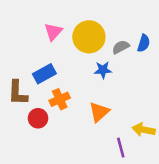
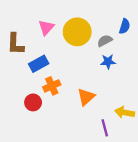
blue semicircle: (144, 43) -> (125, 26), moved
blue star: (103, 70) -> (108, 62), moved
brown L-shape: (18, 93) -> (15, 44), moved

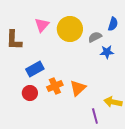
blue star: (108, 62) -> (107, 52), moved
blue rectangle: (39, 64) -> (35, 69), moved
orange cross: (52, 86) -> (55, 86), moved

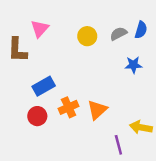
pink triangle: (42, 25) -> (40, 29), moved
yellow circle: (70, 29) -> (87, 36), size x0.6
gray semicircle: (95, 37) -> (118, 34), moved

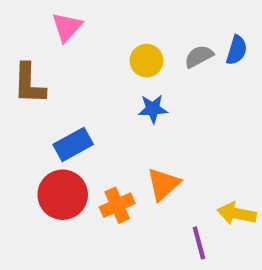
pink triangle: (40, 29) -> (67, 27), moved
blue star: (133, 65) -> (153, 109), moved
orange cross: (69, 107) -> (117, 205), moved
red circle: (37, 116) -> (63, 195), size x1.5

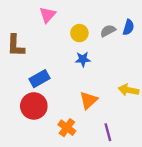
pink triangle: (67, 27) -> (48, 15), moved
orange cross: (117, 205) -> (67, 128), moved, turned -30
yellow arrow: (237, 214) -> (128, 90), moved

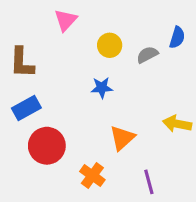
gray semicircle: (108, 31) -> (147, 55), moved
blue star: (83, 59) -> (102, 88), moved
blue rectangle: (40, 79) -> (26, 108), moved

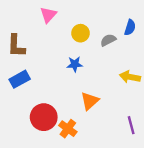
yellow arrow: (177, 124) -> (130, 77), moved
red circle: (47, 146) -> (44, 117), moved
purple line: (149, 182) -> (131, 125), moved

